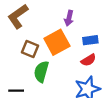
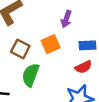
orange square: (57, 42) -> (51, 44), size x0.7

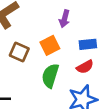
green semicircle: (31, 75) -> (50, 76), moved

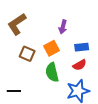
green semicircle: (50, 76) -> (52, 72), turned -30

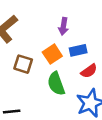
blue rectangle: (82, 47) -> (78, 50), moved

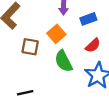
blue rectangle: (78, 50) -> (88, 19), moved

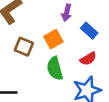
blue rectangle: (88, 19) -> (89, 31), turned 49

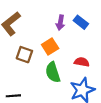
blue rectangle: (89, 31) -> (81, 22), moved
red semicircle: (88, 59) -> (82, 62), turned -136

